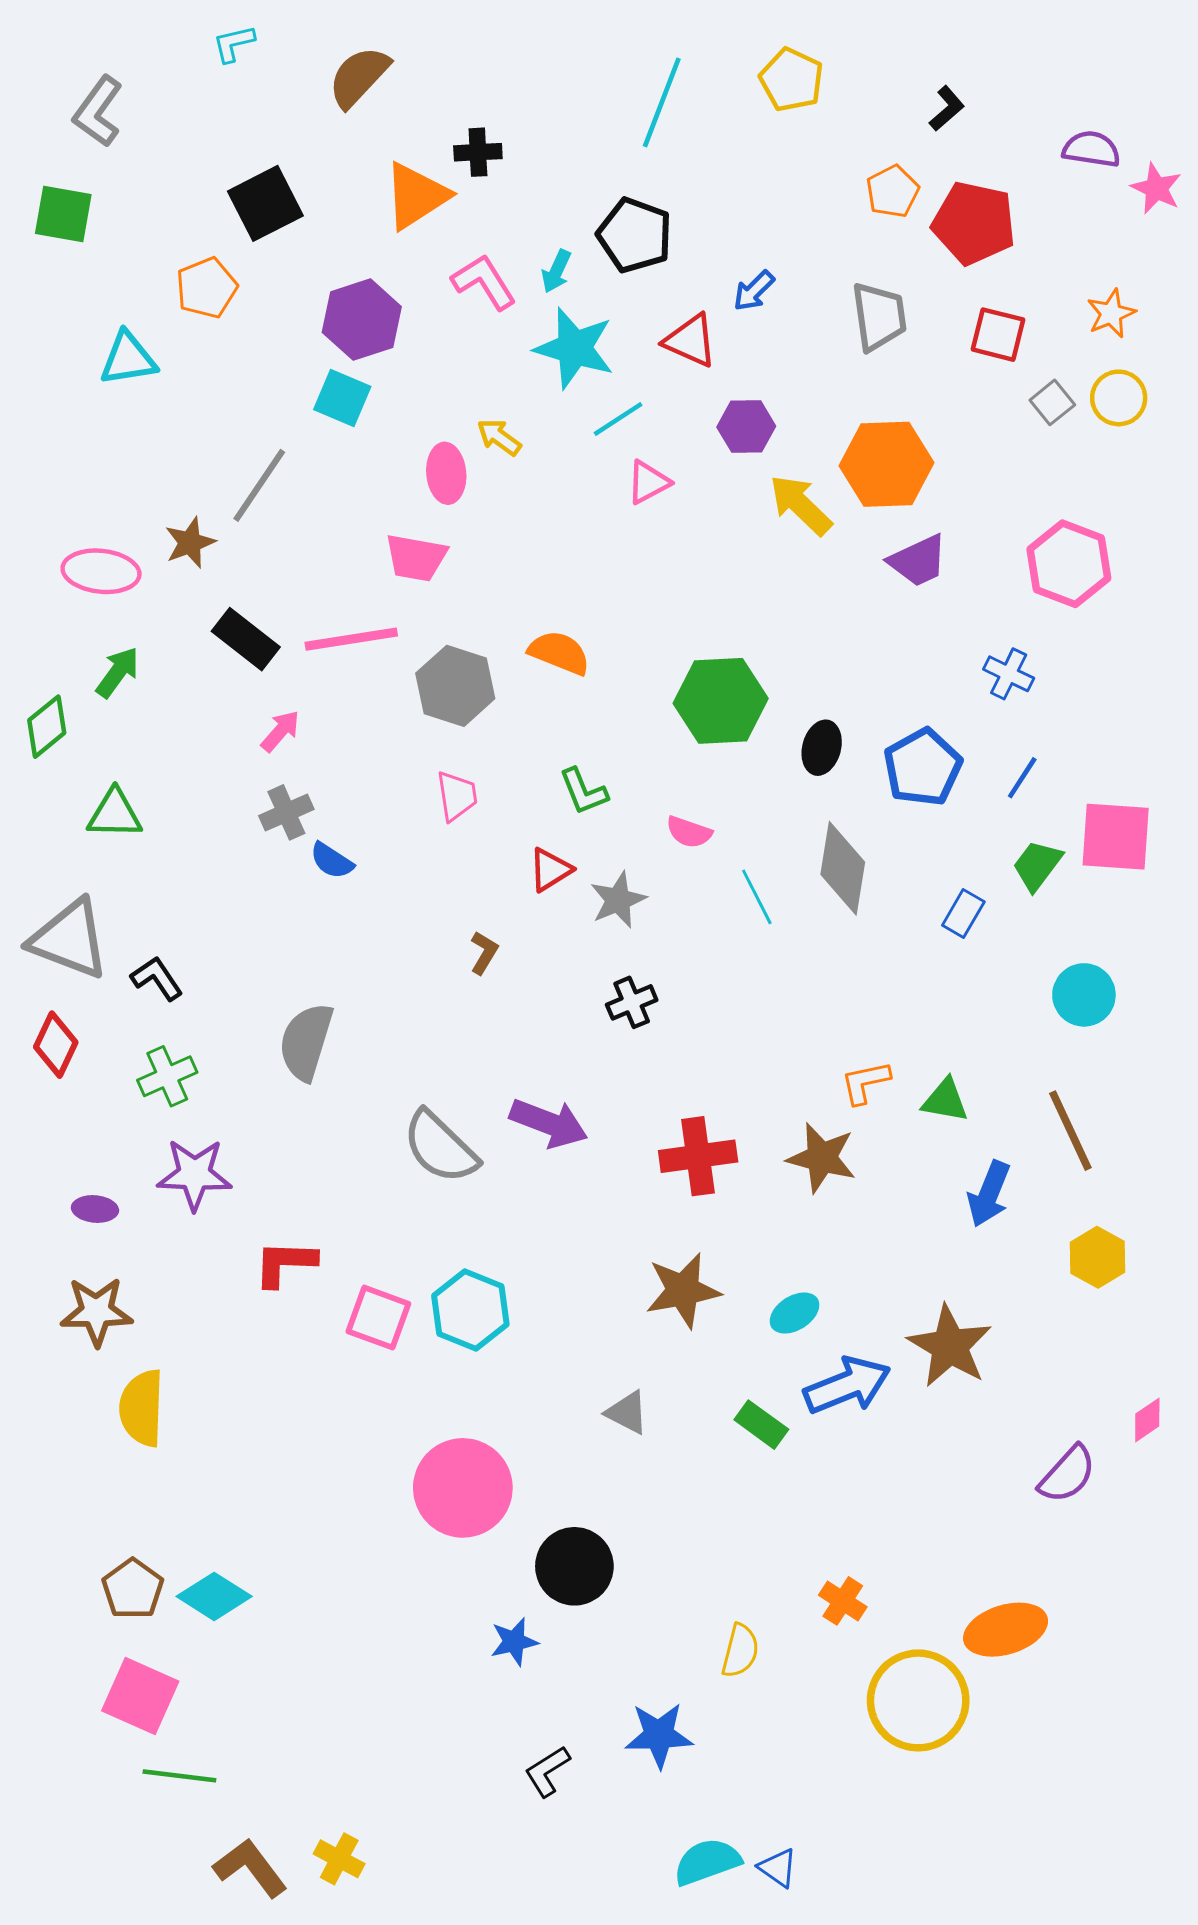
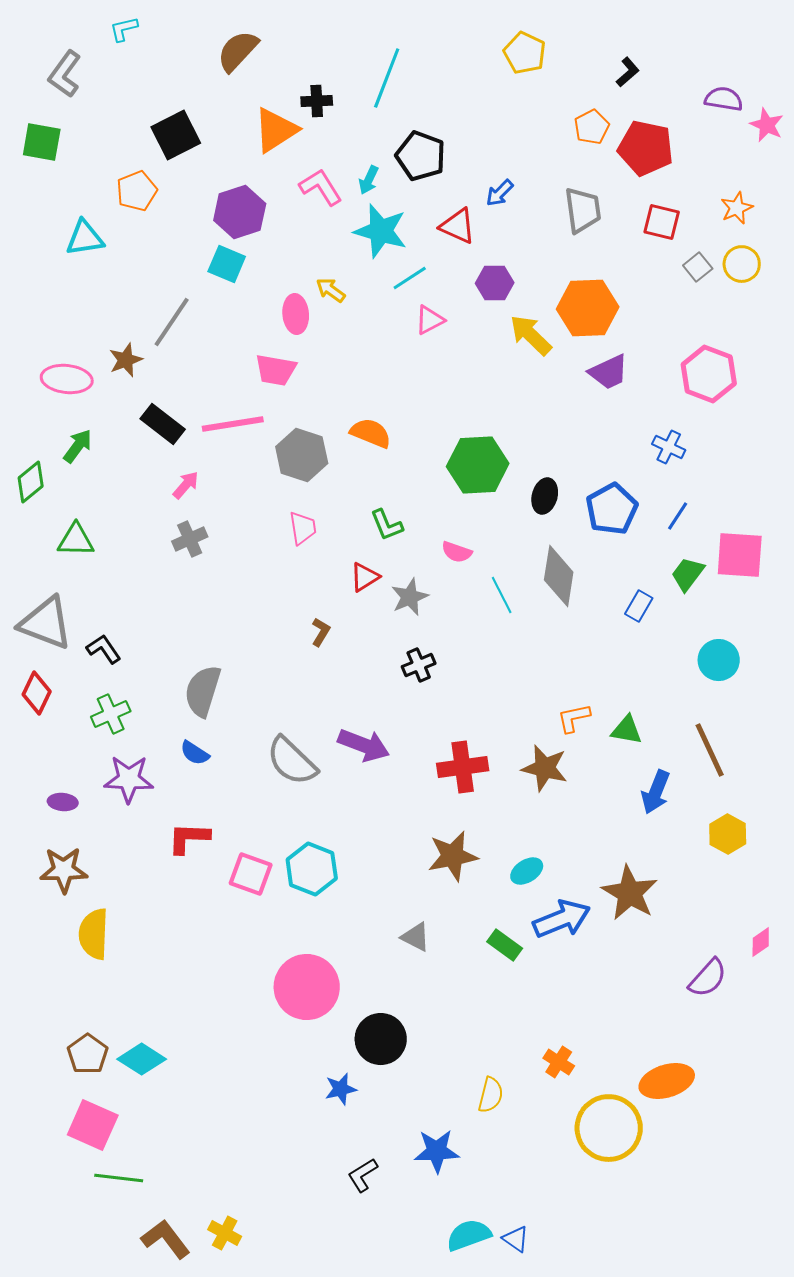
cyan L-shape: (234, 44) -> (124, 29), moved
cyan line: (662, 102) -> (387, 78), moved
blue semicircle: (332, 861) -> (195, 753), moved

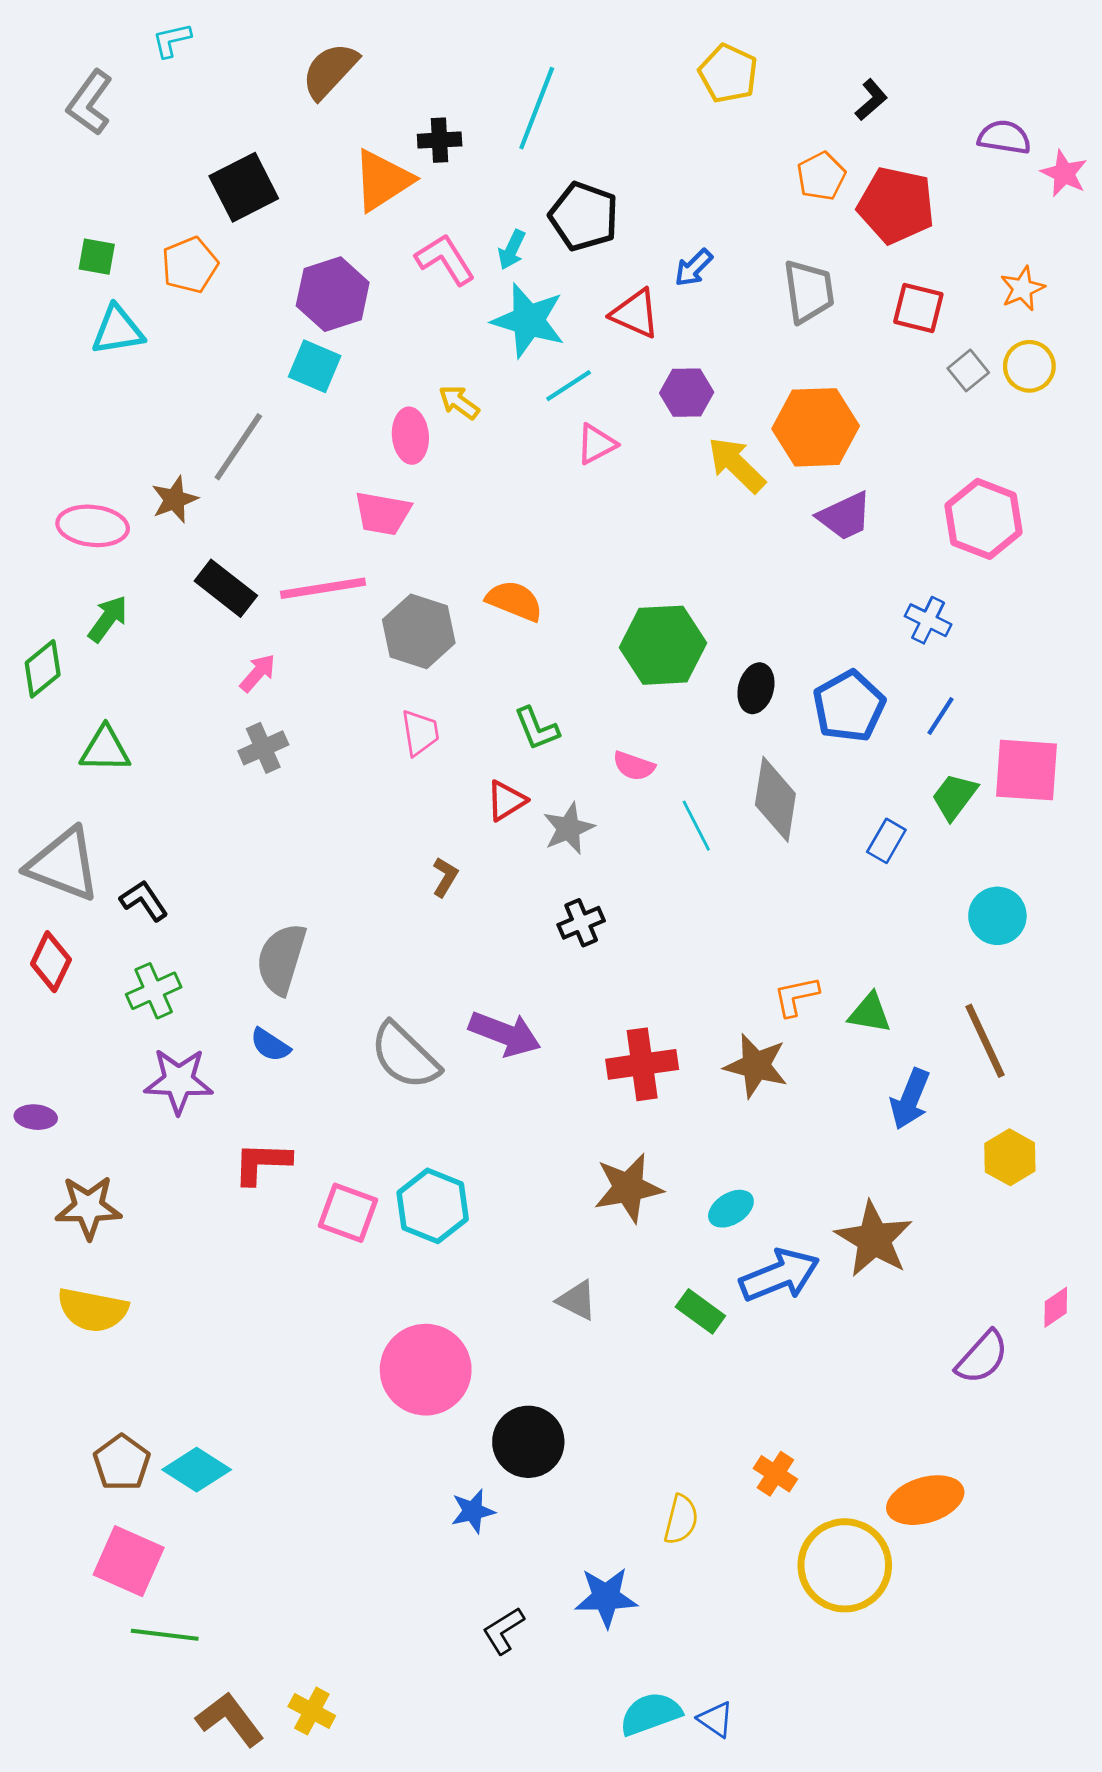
green square: (42, 142) -> (97, 257), moved, size x0.7
purple ellipse: (63, 802) -> (36, 1117), moved
yellow semicircle: (94, 934) -> (93, 1310), moved, turned -81

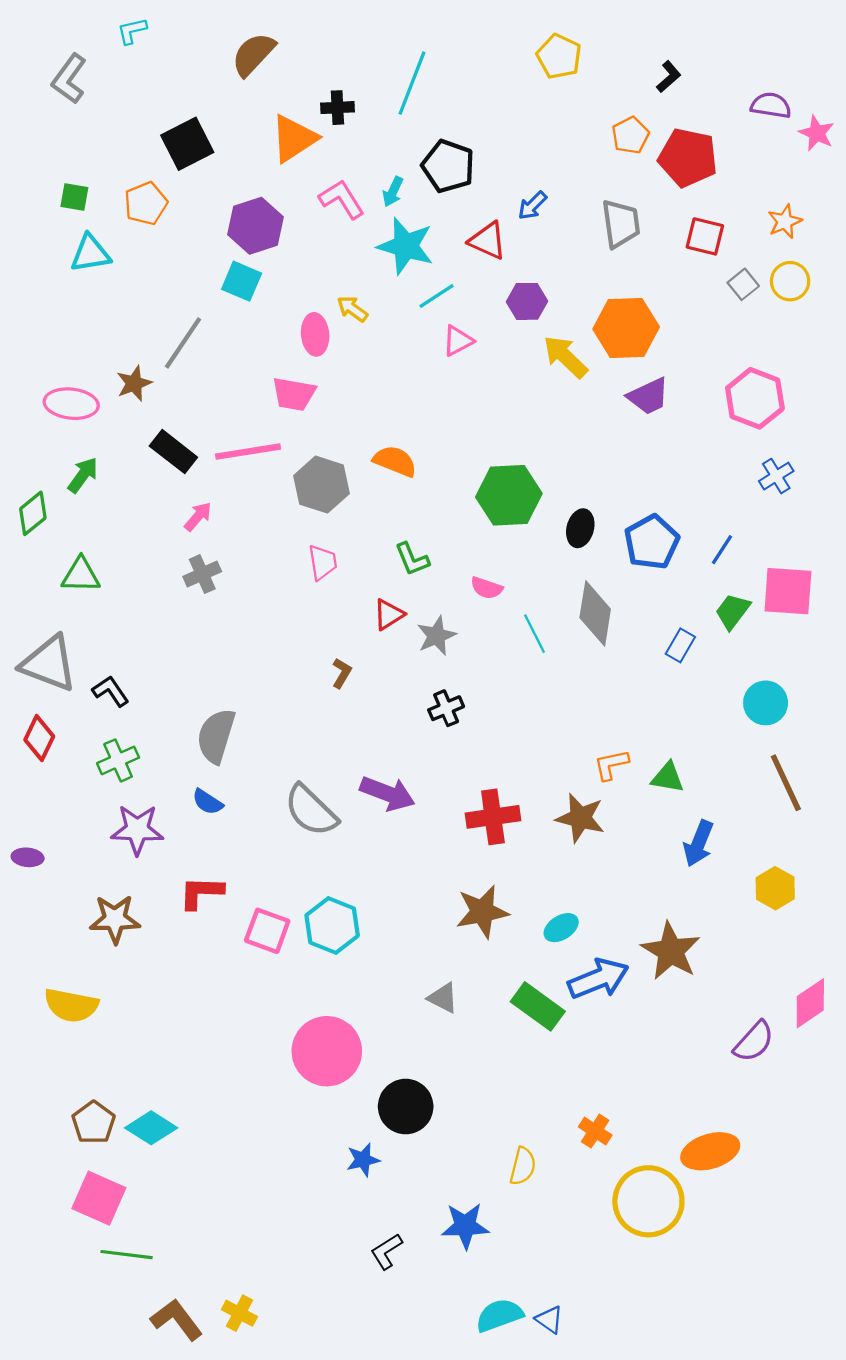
blue cross: (928, 620) -> (776, 476), moved, turned 32
brown line: (985, 1041) -> (786, 783), moved
brown star: (88, 1207) -> (115, 919), moved
pink diamond: (1056, 1307) -> (810, 1003), size x1.6
green rectangle: (700, 1311) -> (538, 1006), size x1.4

